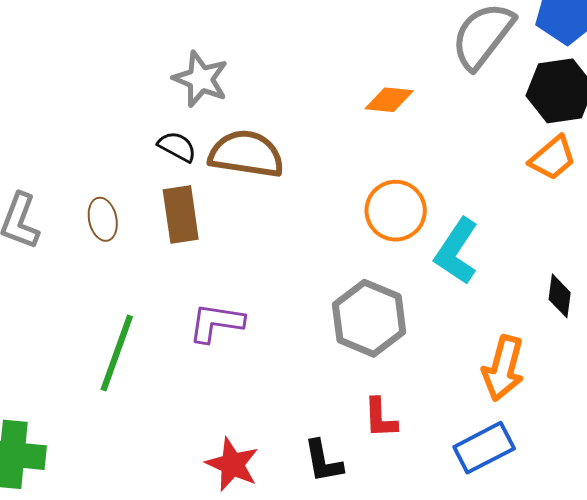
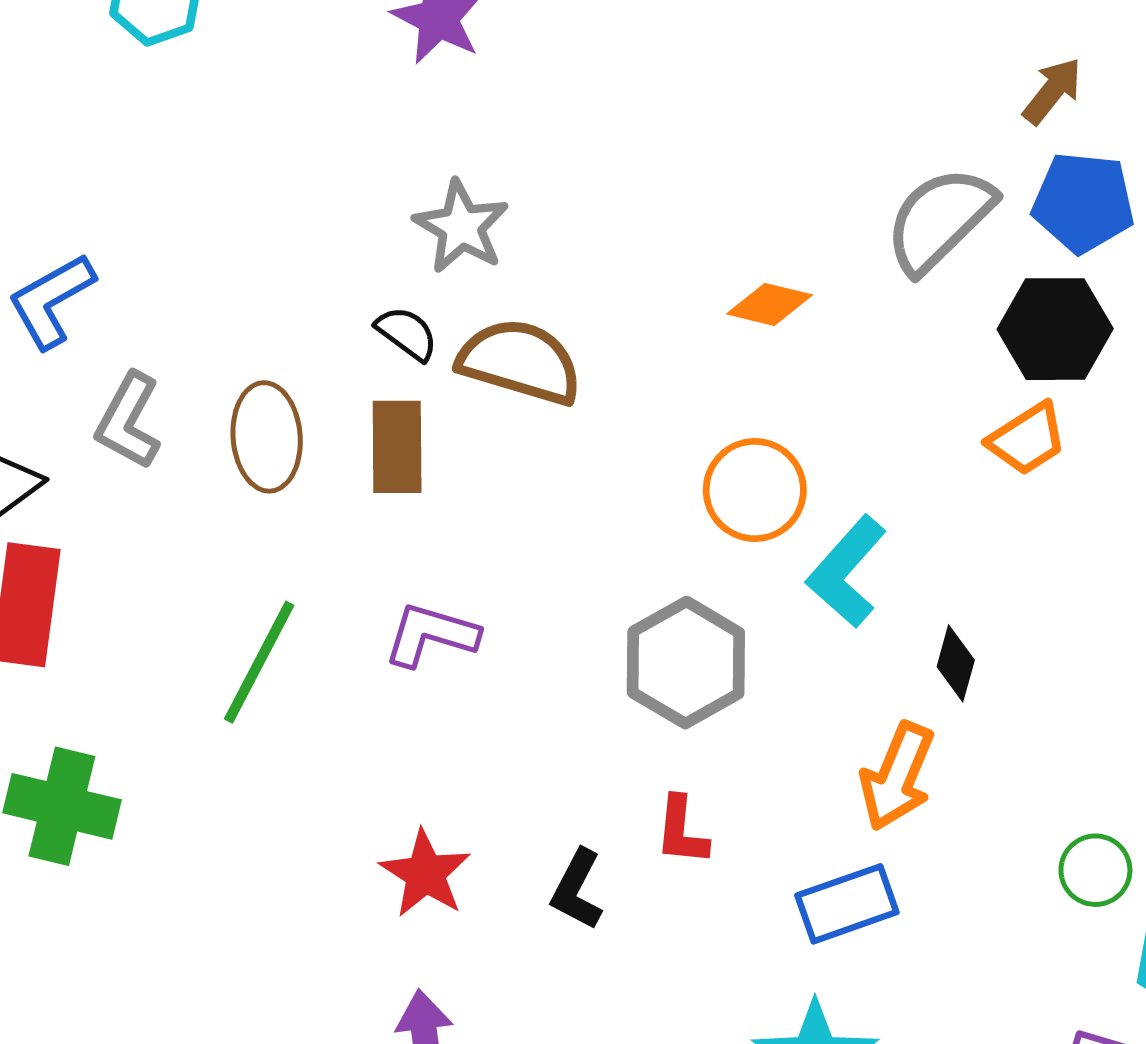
brown ellipse: (103, 219) -> (267, 437), size x1.5
black diamond: (560, 296) -> (956, 663), moved
black L-shape: (323, 461) -> (577, 889), turned 30

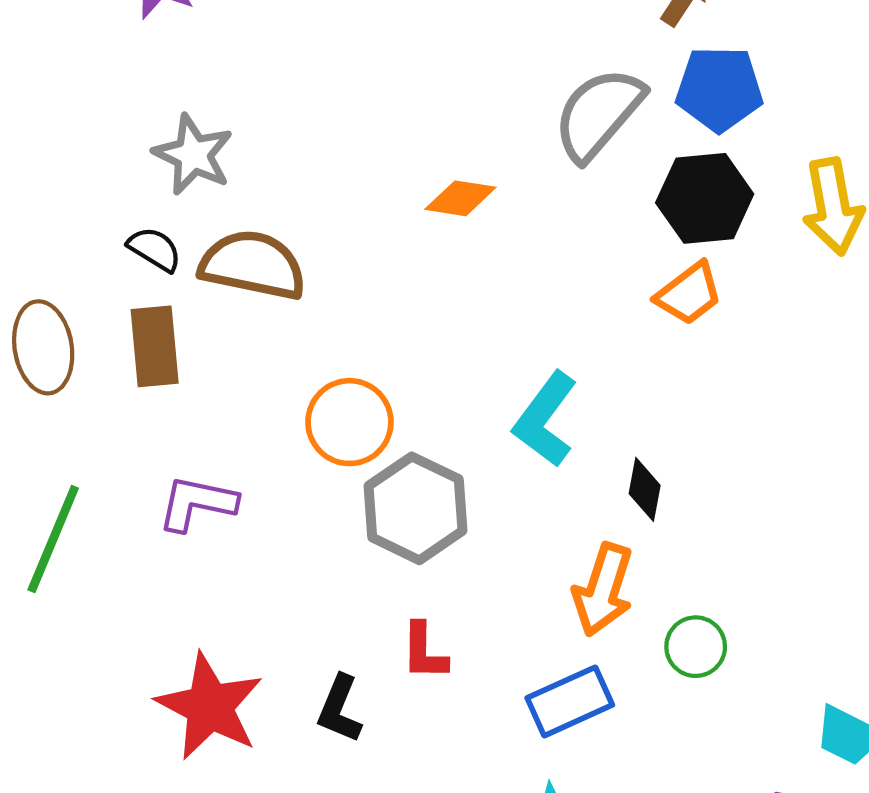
orange circle: (755, 490) -> (349, 422), moved
green circle: (1095, 870) -> (696, 647), moved
red star: (425, 874) -> (210, 706), size x1.4

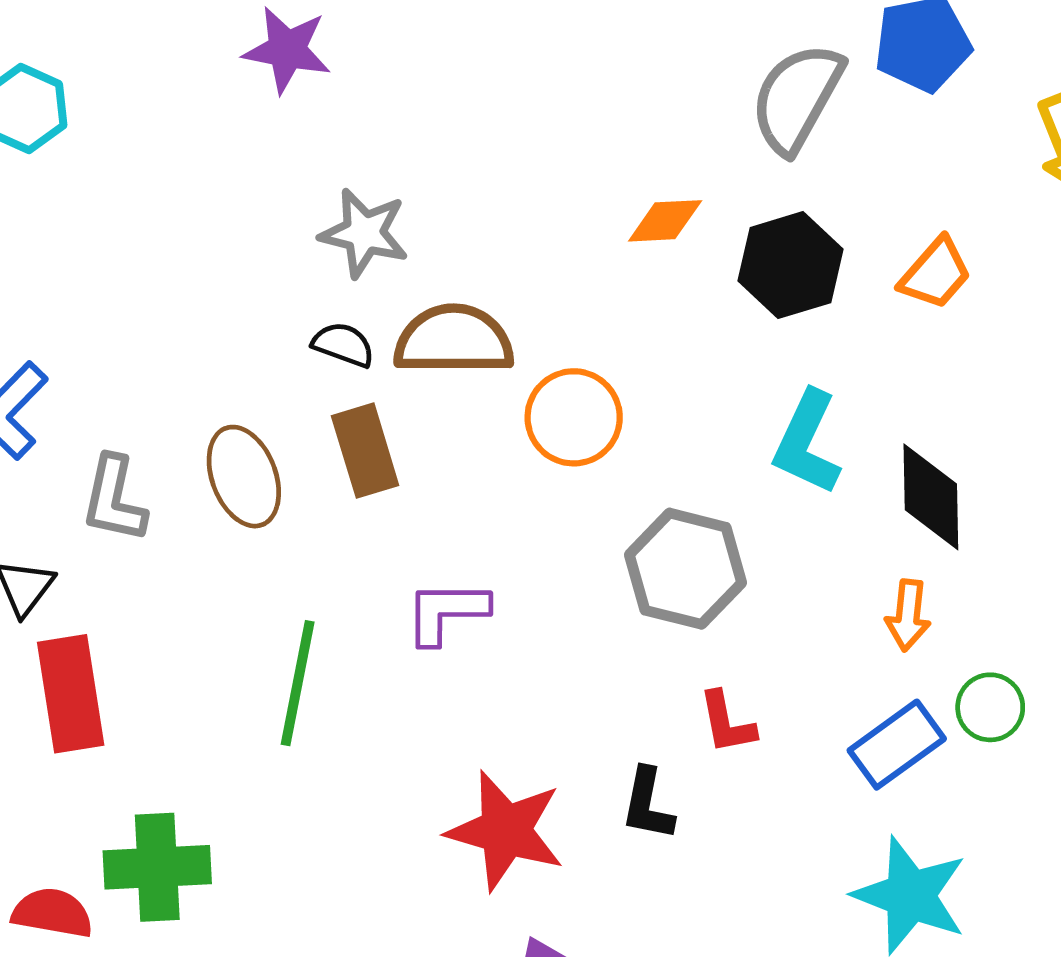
black hexagon: (705, 198) -> (790, 265), moved
orange circle: (349, 422) -> (574, 417), moved
black diamond: (645, 489) -> (931, 497), size x1.6
orange arrow: (603, 590) -> (908, 615), size x0.7
green circle: (696, 647) -> (990, 707), moved

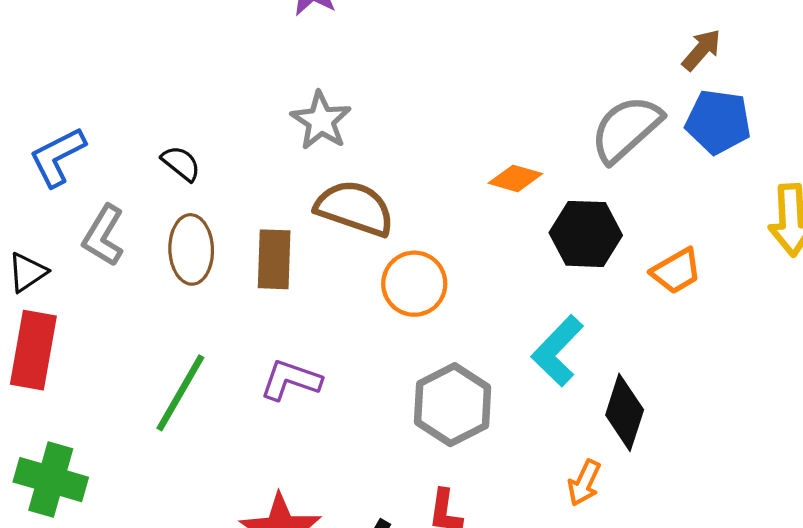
black semicircle: (343, 345) -> (181, 163), moved

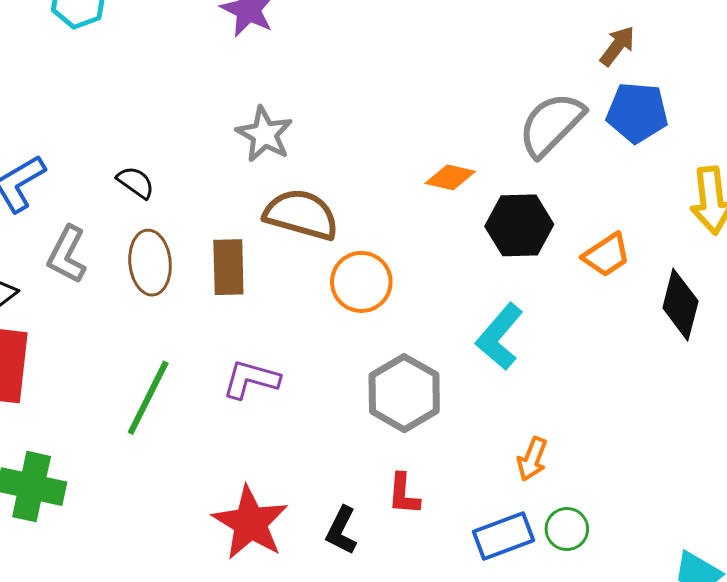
black diamond: (625, 412) -> (680, 305), moved

